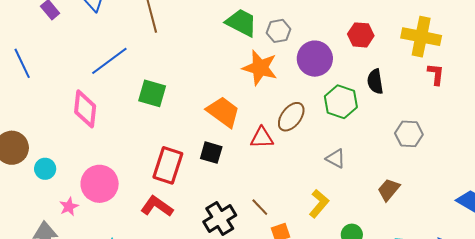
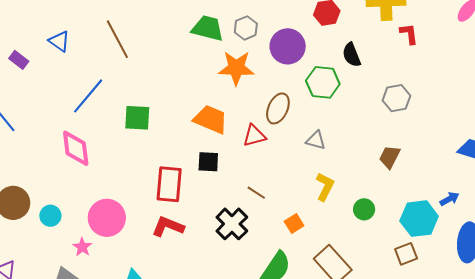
gray triangle: (336, 159) -> (316, 140), moved
brown line: (260, 207) -> (256, 193), moved

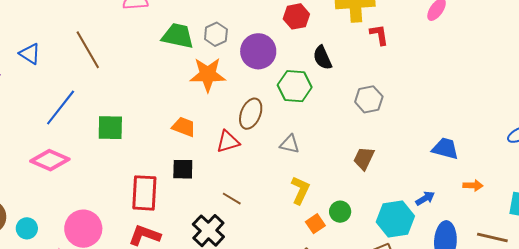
orange trapezoid: (211, 119) -> (184, 127), size x0.7
pink diamond: (76, 148) -> (50, 160), turned -57
orange square: (294, 224) -> (315, 224), moved

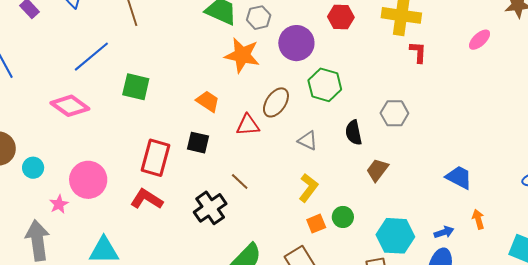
black semicircle: (322, 58) -> (354, 133), moved
orange arrow: (473, 185) -> (478, 219), turned -120
blue arrow: (425, 198) -> (444, 232), moved

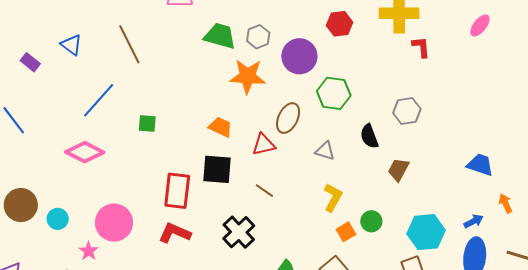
green square: (136, 87) -> (147, 123), size x0.7
black square: (198, 143) -> (217, 169), size x1.4
brown line: (240, 181) -> (264, 191), moved

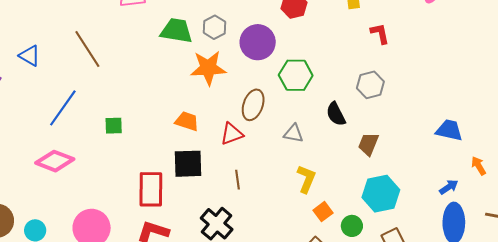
red L-shape: (421, 47) -> (380, 33), moved
brown line: (264, 191) -> (237, 180), turned 54
green circle: (371, 221) -> (352, 226), moved
cyan hexagon: (426, 232) -> (381, 194), moved

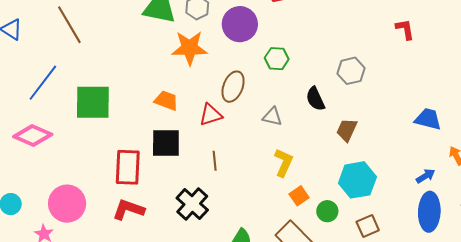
red L-shape: (380, 33) -> (405, 29), moved
green hexagon: (296, 75) -> (277, 59), size x0.7
green square: (114, 126) -> (93, 102), size x2.0

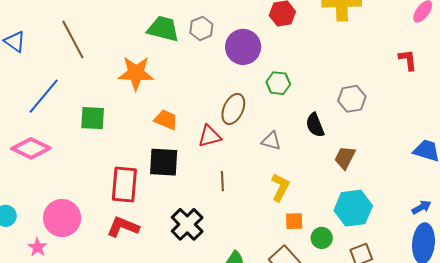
orange star: (190, 48) -> (136, 73), moved
green square: (93, 102) -> (93, 118), size x0.7
brown line: (215, 161) -> (222, 181), moved
orange square: (299, 196) -> (294, 221), turned 30

